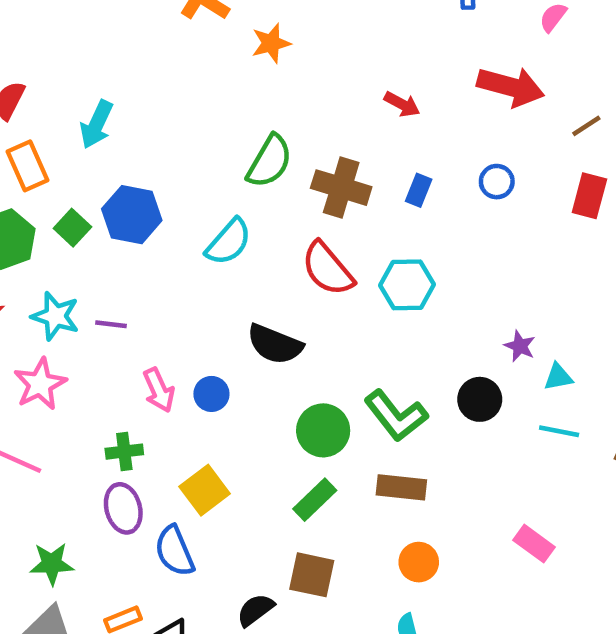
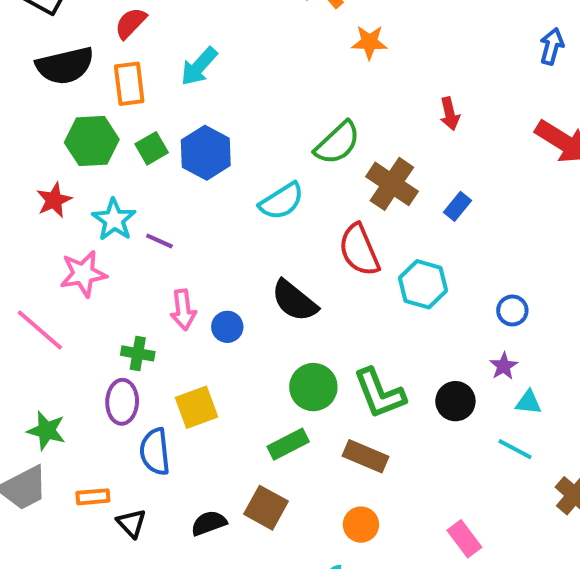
red arrow: (402, 104) -> (450, 114), moved, turned 32
blue circle: (497, 182) -> (512, 310), moved

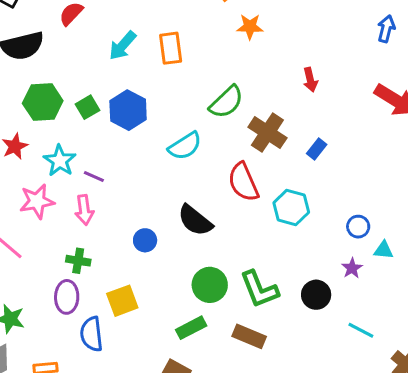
orange rectangle: (129, 84) -> (171, 48), moved
pink arrow: (183, 310) -> (84, 210), moved
cyan triangle: (528, 402) -> (384, 250), moved

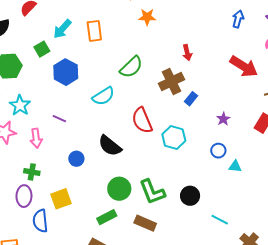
green square: (87, 107) -> (42, 49), moved
brown cross: (267, 133) -> (171, 81), moved, turned 30
purple line: (94, 176) -> (59, 119), moved
purple star: (352, 268) -> (223, 119), moved

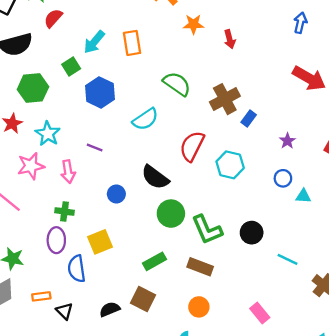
red arrow: (187, 53) -> (230, 39), moved
green semicircle: (131, 67) -> (177, 84), turned -100
red semicircle: (142, 120) -> (192, 146), turned 52
green circle: (119, 189) -> (171, 214), moved

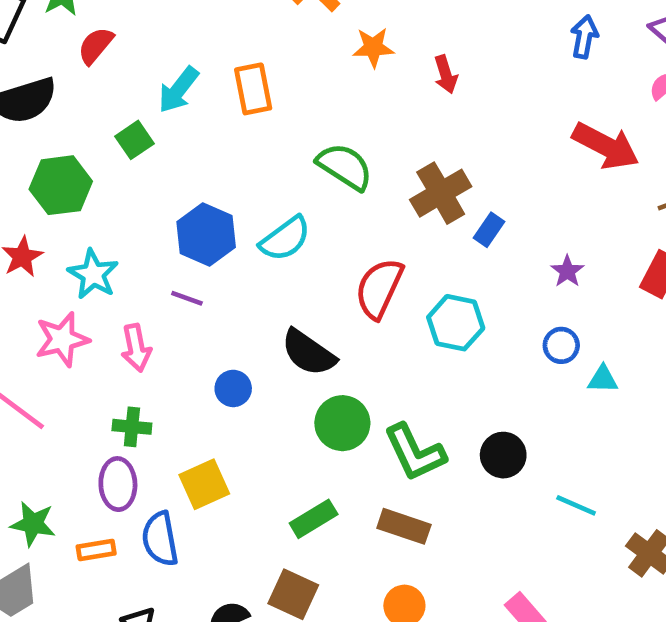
blue hexagon: (100, 92) -> (206, 234), moved
orange rectangle: (41, 296) -> (96, 550), moved

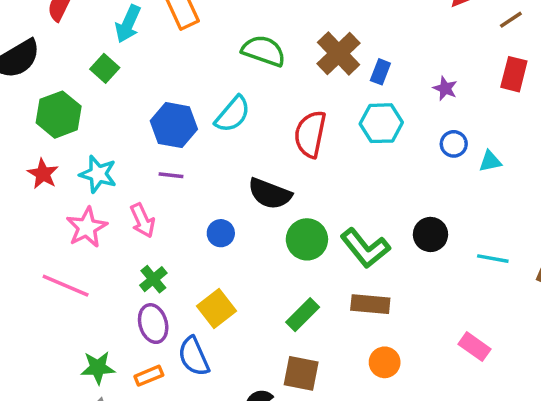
cyan hexagon: (456, 323) -> (381, 123), moved
green cross: (132, 427) -> (153, 279), turned -32

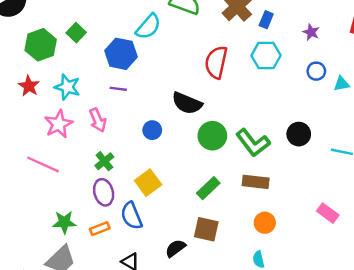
green square: (105, 68) -> (76, 33), moved
cyan semicircle: (233, 114) -> (148, 27), moved

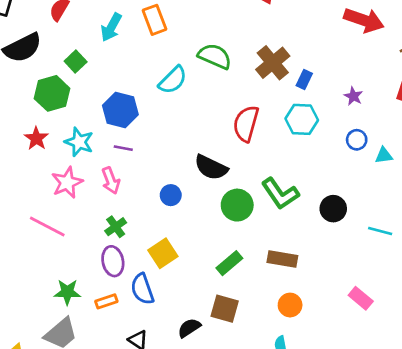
green square: (76, 33) -> (76, 61), moved
blue hexagon: (121, 54) -> (120, 110), moved
purple line: (118, 89) -> (123, 148), moved
green L-shape: (253, 143) -> (280, 194), moved

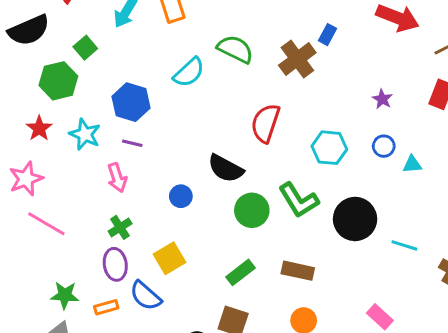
blue rectangle: (304, 79) -> (327, 35), moved
cyan hexagon: (302, 119) -> (329, 148), moved
pink star: (67, 183) -> (26, 179), moved
black circle: (333, 209) -> (355, 219), size x1.5
blue semicircle: (142, 289) -> (146, 296), turned -32

